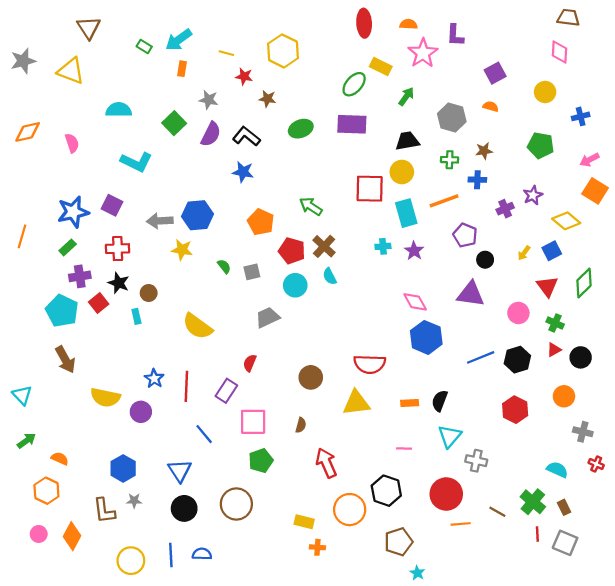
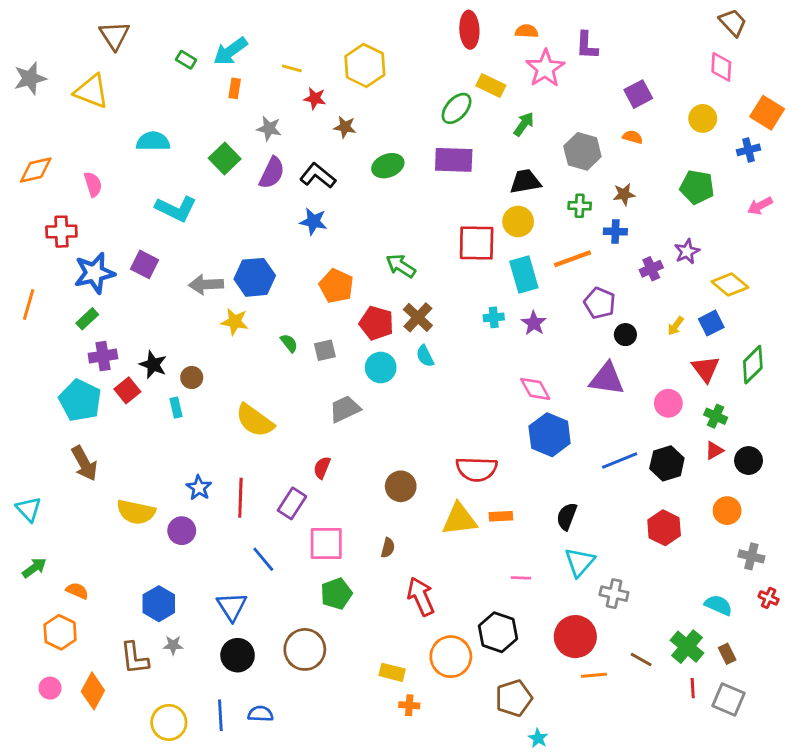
brown trapezoid: (568, 18) -> (733, 23), turned 40
orange square: (595, 191) -> (767, 113), moved
red cross: (118, 249) -> (61, 232), moved
orange rectangle: (410, 403) -> (501, 516), moved

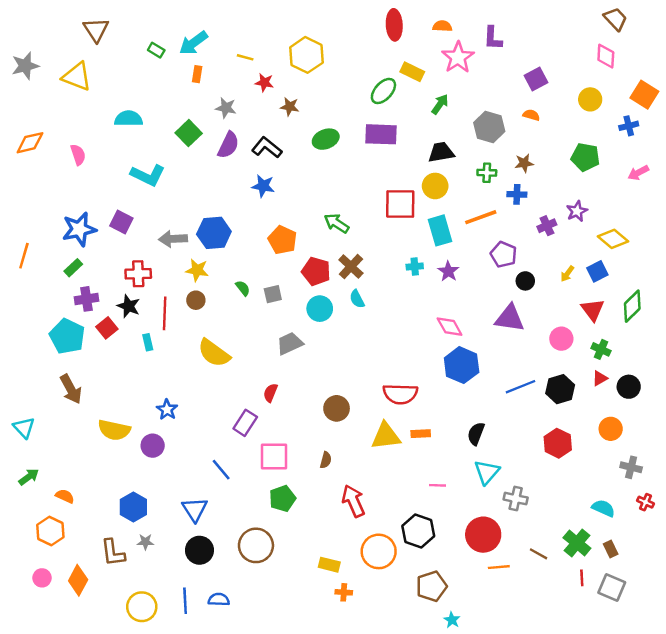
red cross: (61, 232) -> (138, 274), moved
brown circle: (192, 378) -> (196, 300), moved
red line: (240, 498) -> (165, 313), moved

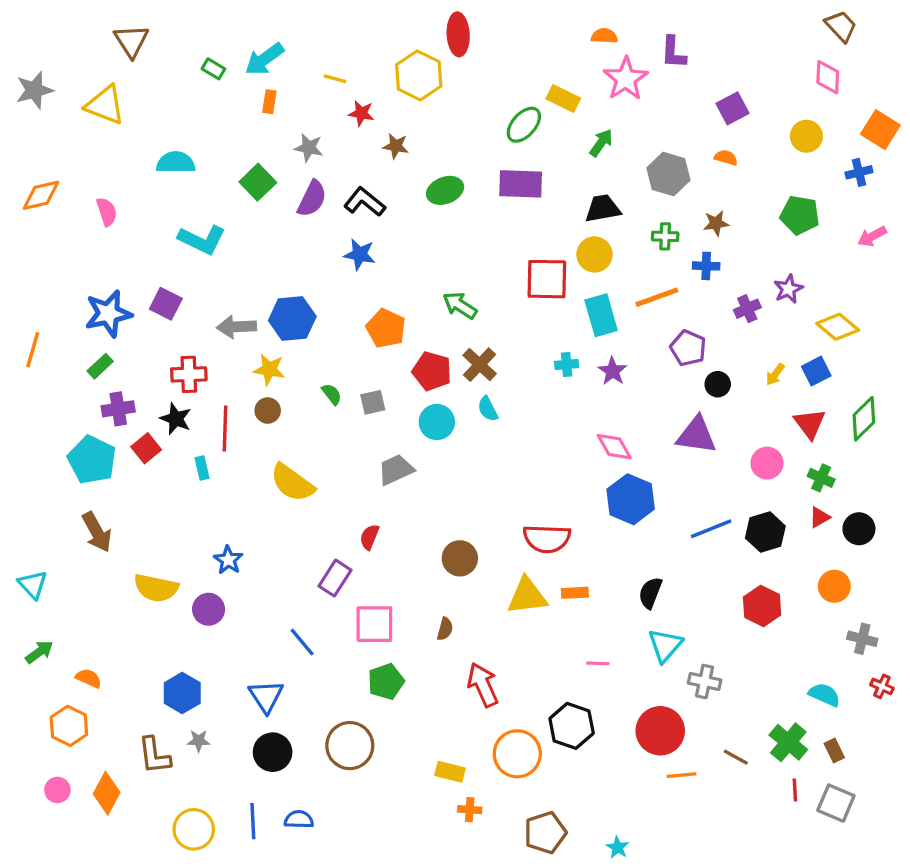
red ellipse: (394, 25) -> (458, 34), moved
brown pentagon: (432, 586) -> (545, 833), moved

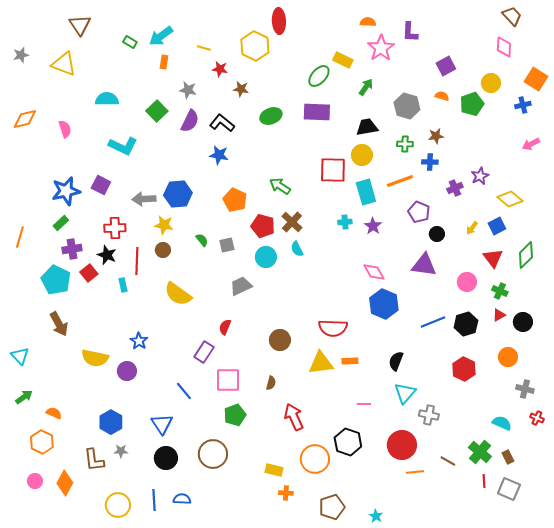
gray star: (34, 90) -> (21, 55), size x0.7
green pentagon: (800, 215) -> (472, 104), moved, turned -30
orange line: (33, 350) -> (20, 237), moved

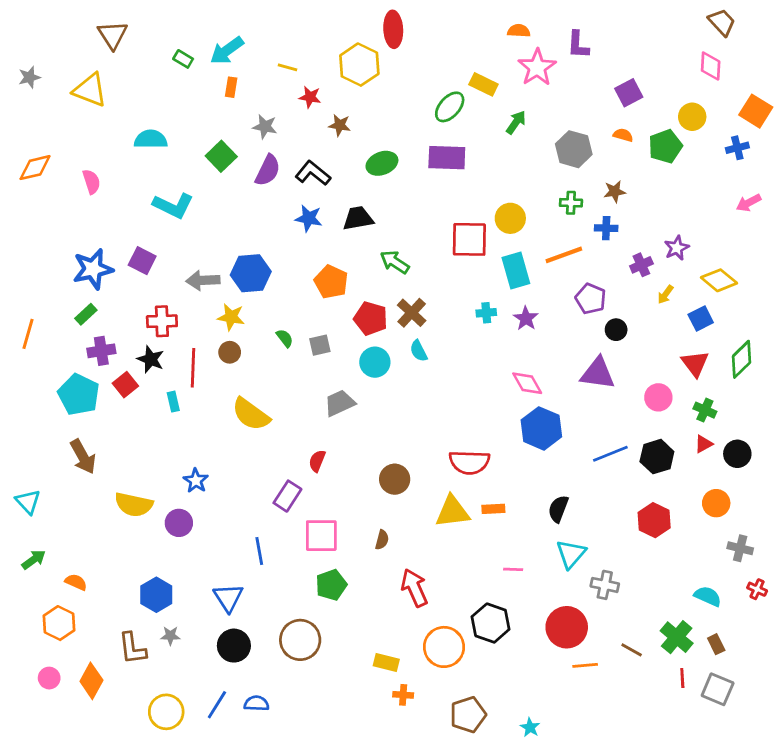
black trapezoid: (367, 127) -> (358, 218), moved
yellow arrow: (472, 228) -> (665, 294), moved
blue line: (184, 391) -> (259, 551), turned 30
blue line: (154, 500) -> (217, 705), turned 35

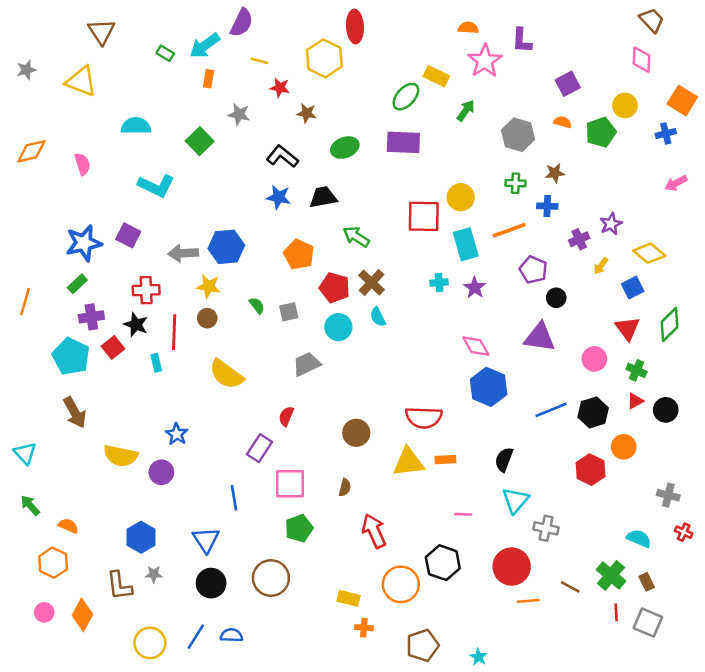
purple semicircle: (268, 170) -> (242, 23), moved
orange circle: (716, 503) -> (624, 447), moved
green arrow: (34, 560) -> (30, 505), turned -95

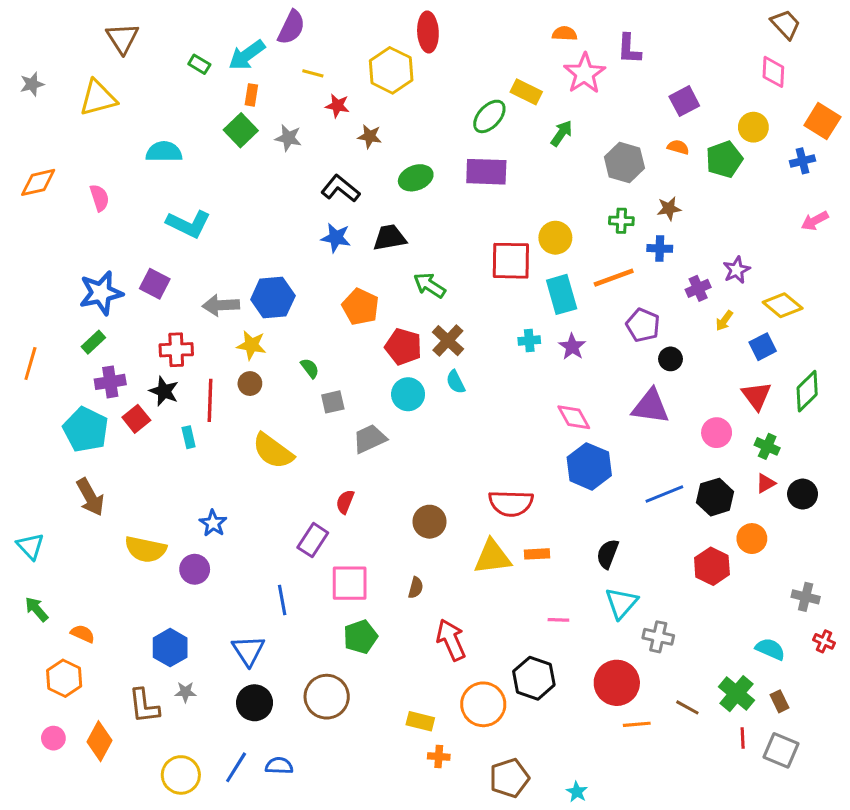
yellow triangle: (81, 81) -> (98, 98), turned -36
green square: (200, 141) -> (241, 130), moved
gray square: (289, 312) -> (333, 402), moved

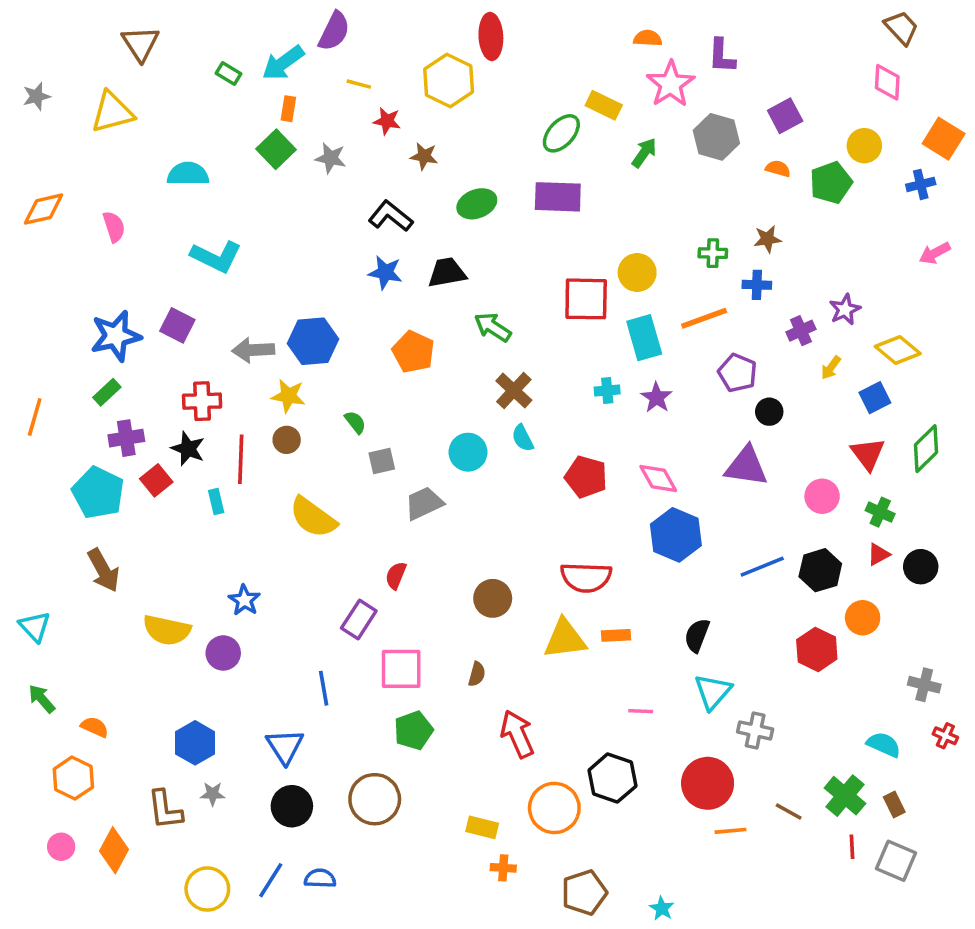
gray hexagon: (624, 162) -> (716, 137), moved
red pentagon: (403, 347) -> (586, 477), moved

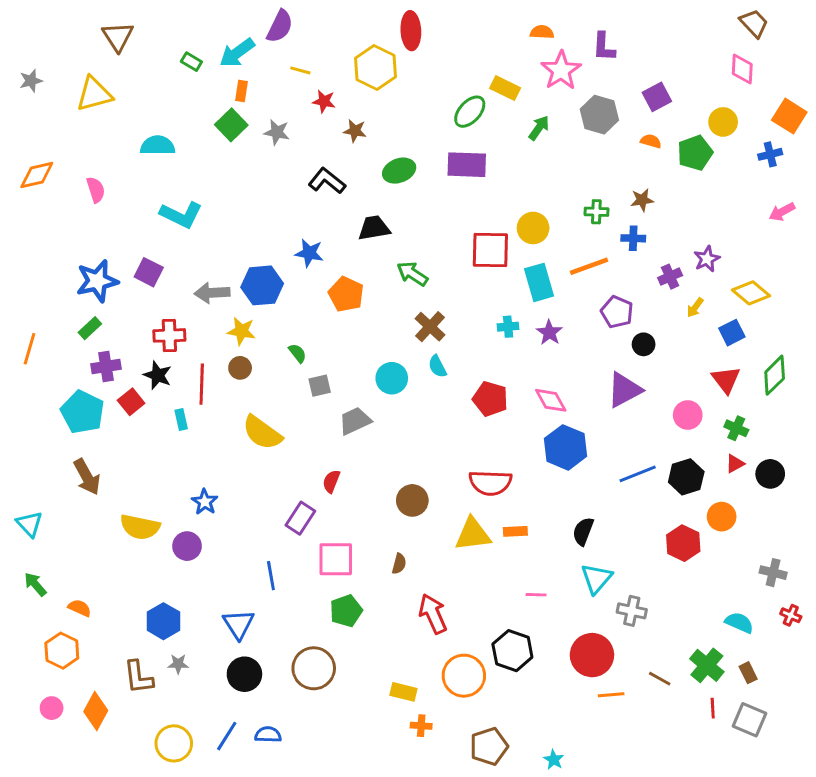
blue star: (385, 273) -> (309, 253), moved
purple triangle: (746, 466) -> (624, 390), turned -36

